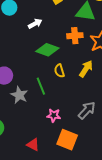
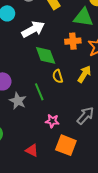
white arrow: (35, 24) -> (33, 29), size x1.6
green diamond: (47, 50) -> (46, 55), turned 50

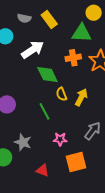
yellow arrow: (84, 74) -> (81, 97), moved
gray star: (18, 101) -> (23, 142), moved
orange square: (66, 145) -> (76, 162), turned -30

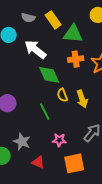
green triangle: (82, 33) -> (73, 34), moved
white arrow: (33, 50) -> (35, 49), turned -110
yellow arrow: (81, 97) -> (82, 99), turned 132
red triangle: (43, 170) -> (38, 162), moved

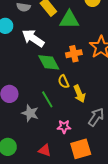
orange cross: (76, 59) -> (74, 54), moved
yellow arrow: (82, 99) -> (79, 94), moved
gray star: (22, 142) -> (30, 113), moved

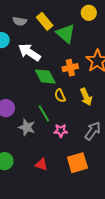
green triangle: (69, 20) -> (66, 34), turned 40
yellow arrow: (79, 94) -> (86, 97), moved
pink star: (64, 127) -> (61, 131), moved

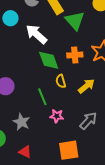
yellow arrow: (86, 97) -> (86, 86), turned -114
gray star: (27, 127) -> (21, 122), moved
red triangle: (41, 164) -> (25, 152), moved

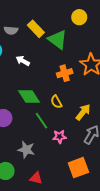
white arrow: (36, 34) -> (23, 61), size x0.6
green diamond: (49, 60) -> (29, 96), moved
yellow arrow: (86, 86) -> (83, 112), moved

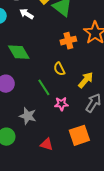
white arrow: (23, 61) -> (27, 14), moved
green diamond: (29, 96) -> (19, 52), moved
red triangle: (36, 178) -> (47, 144), moved

